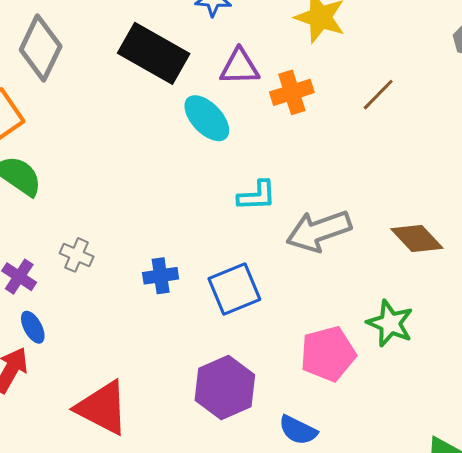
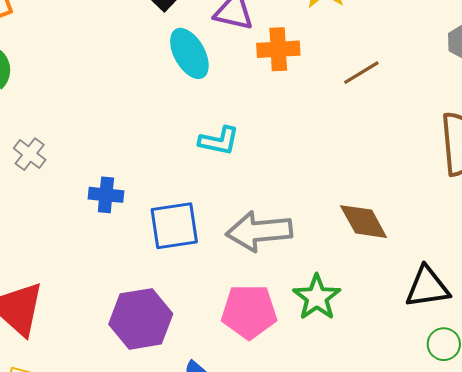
gray arrow: (319, 231) -> (259, 231), moved

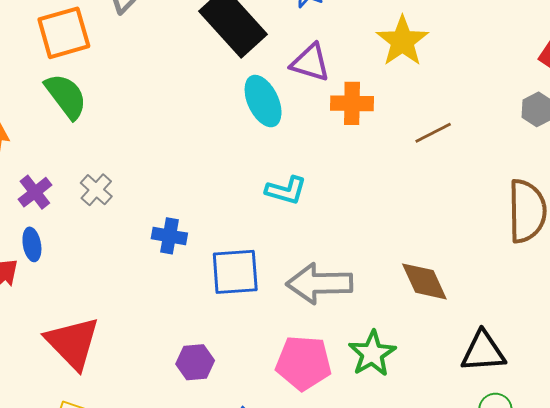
purple hexagon: (141, 319) -> (195, 362), size x0.6

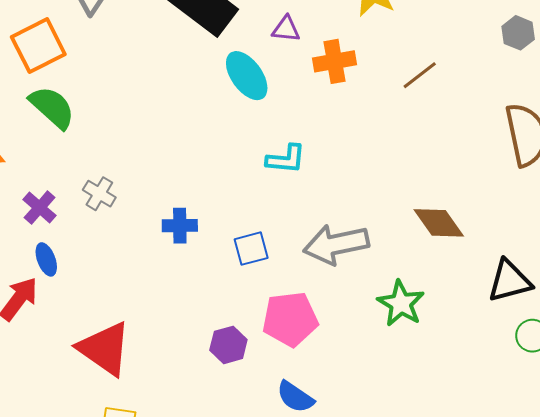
purple triangle: (310, 63) -> (286, 29), size x0.7
blue square: (235, 272) -> (251, 249), size x0.7
pink pentagon: (304, 363) -> (290, 319), moved

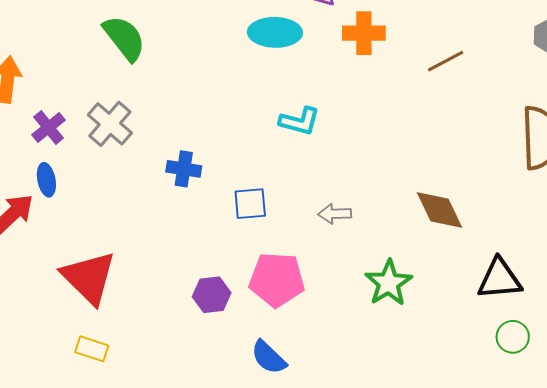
cyan ellipse: (247, 76) -> (275, 32), turned -63
green semicircle: (52, 107) -> (124, 38), moved
gray cross: (99, 194) -> (110, 124), size x1.4
gray arrow: (336, 244) -> (335, 214), size x0.5

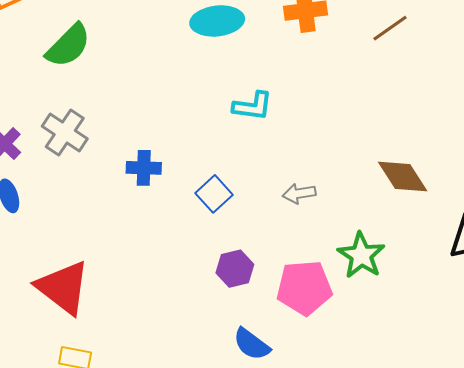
green semicircle: (124, 38) -> (68, 46), turned 90
blue square: (250, 204) -> (214, 194), turned -30
pink pentagon: (277, 280) -> (304, 288), moved
purple hexagon: (212, 295) -> (235, 269), moved

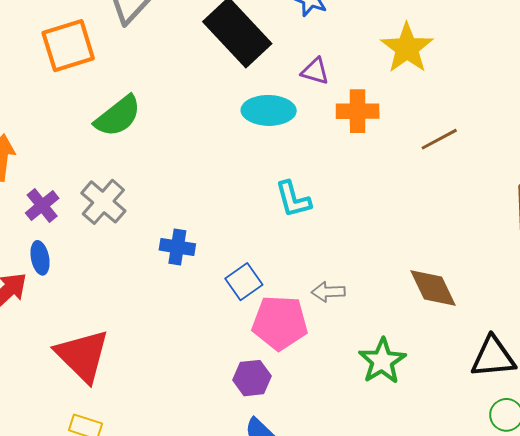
cyan L-shape: (253, 106) -> (293, 199), turned 60
purple hexagon: (235, 269) -> (252, 378), moved
pink pentagon: (304, 288) -> (280, 323), moved

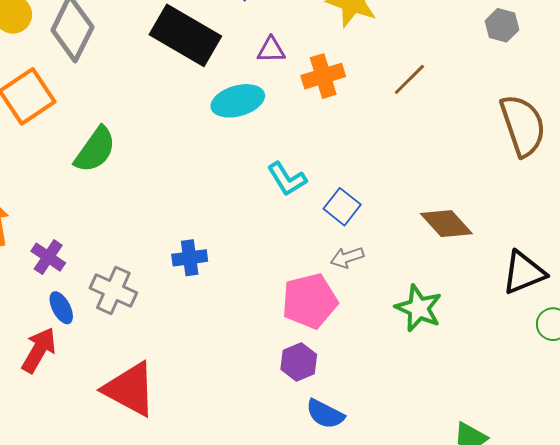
gray cross: (103, 202) -> (113, 290), moved
blue square: (244, 282) -> (342, 207), moved

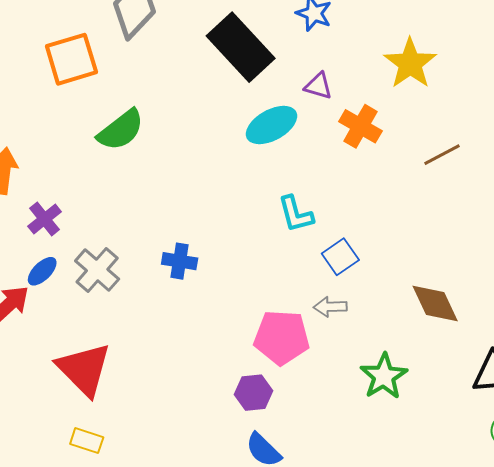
orange cross: (323, 76) -> (360, 126), turned 30
cyan ellipse: (238, 101) -> (272, 125), turned -30
blue ellipse: (61, 308) -> (42, 271), turned 56

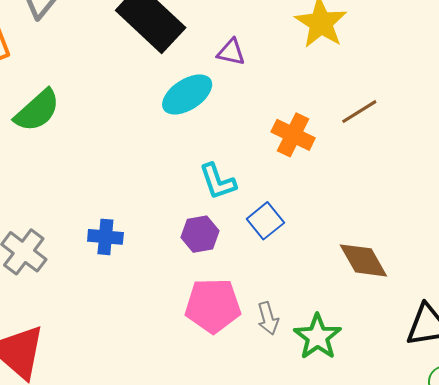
orange cross: (360, 126) -> (293, 135), moved
gray arrow: (330, 307) -> (268, 318), moved, turned -100
purple hexagon: (253, 393) -> (200, 234), moved

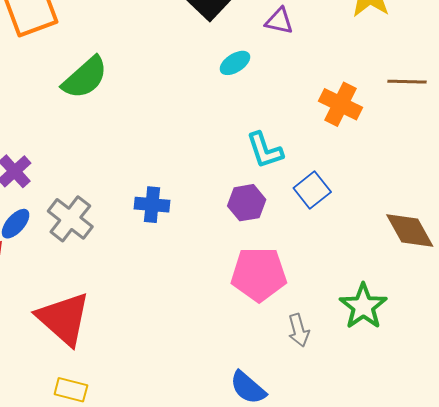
cyan ellipse: (187, 94) -> (235, 63), size x0.6
brown line: (359, 112) -> (407, 82), turned 33
gray arrow: (268, 318) -> (299, 330), moved

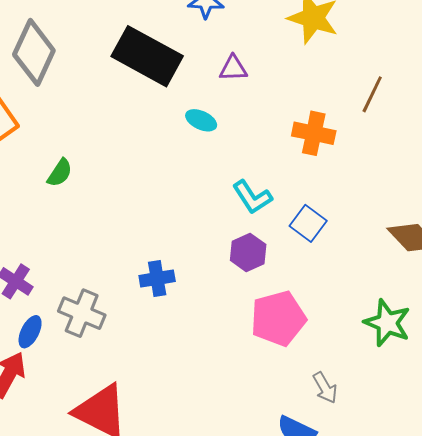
cyan ellipse: (235, 63) -> (201, 120), turned 72
green semicircle: (85, 78) -> (60, 173), size x0.6
brown line: (407, 82) -> (372, 94), turned -51
gray arrow: (299, 330) -> (325, 388), moved

